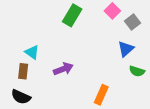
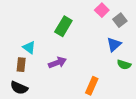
green rectangle: (72, 15) -> (63, 26), moved

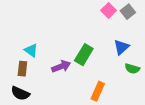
gray square: (120, 20) -> (128, 12), moved
green rectangle: (63, 26) -> (84, 55), moved

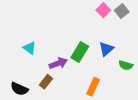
blue triangle: (121, 47) -> (106, 49), moved
brown rectangle: (22, 69) -> (46, 82), moved, turned 32

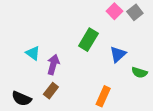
green rectangle: (80, 52) -> (88, 40), moved
purple arrow: (58, 63) -> (53, 65), moved, turned -54

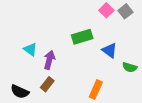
green rectangle: (88, 40) -> (82, 37), turned 42
blue triangle: (118, 54) -> (110, 50), turned -42

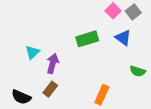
cyan triangle: (30, 49) -> (32, 52), turned 40
blue triangle: (110, 50) -> (123, 38), moved

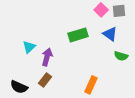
gray square: (133, 12) -> (119, 11), turned 32
green semicircle: (138, 71) -> (121, 56), moved

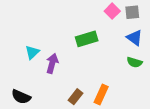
blue triangle: (110, 34) -> (134, 38), moved
brown rectangle: (45, 80) -> (76, 97), moved

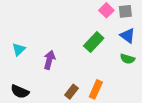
green rectangle: (87, 39) -> (94, 42), moved, turned -30
cyan triangle: (32, 52) -> (19, 49), moved

